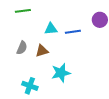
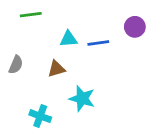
gray semicircle: (22, 48) -> (16, 65), moved
cyan star: (61, 73) -> (82, 98), turned 30

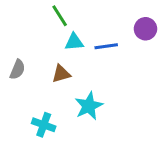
green line: (31, 15) -> (60, 16), moved, turned 65
cyan star: (82, 98) -> (89, 106), turned 30

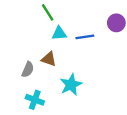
gray semicircle: (17, 70) -> (28, 69), moved
brown triangle: (61, 74) -> (49, 59), turned 35

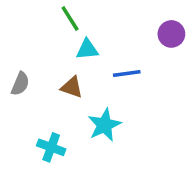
blue line: (85, 37) -> (127, 73), moved
gray semicircle: (28, 69) -> (20, 84), moved

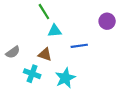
gray semicircle: (20, 84) -> (13, 52), turned 32
cyan cross: (51, 147) -> (32, 74), moved

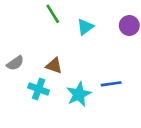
cyan triangle: (55, 31) -> (85, 27), moved, turned -32
blue line: (79, 46) -> (111, 84), moved

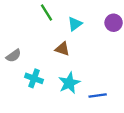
brown triangle: (54, 66) -> (62, 49), moved
blue line: (111, 84) -> (98, 95), moved

